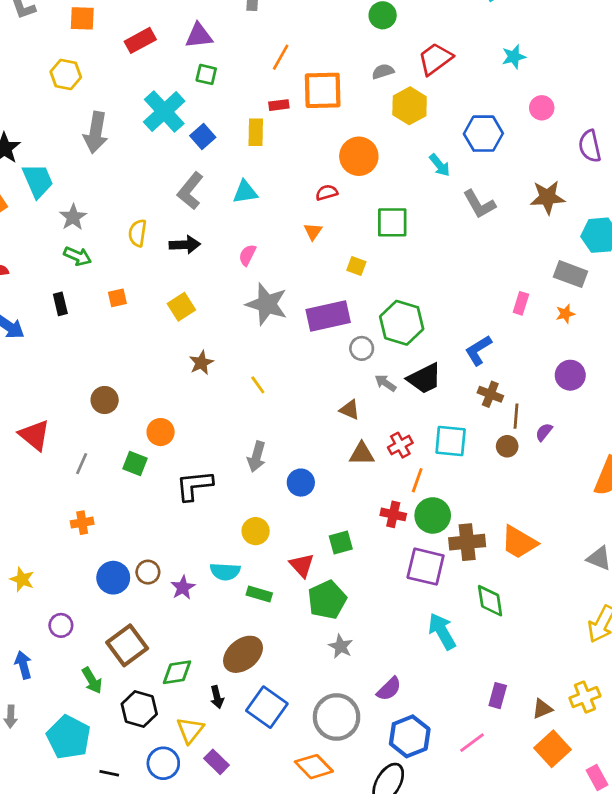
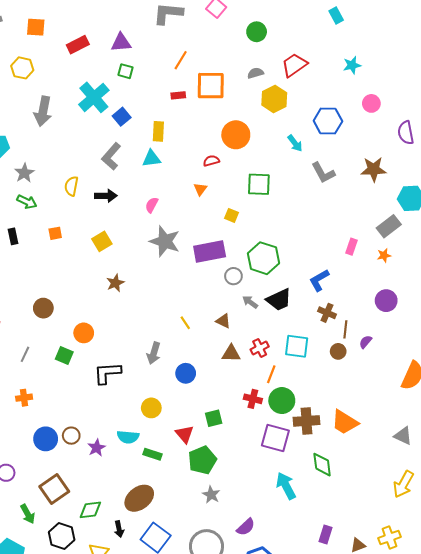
yellow rectangle: (256, 132) -> (158, 131), moved
gray rectangle: (571, 274) -> (389, 226), turned -60
yellow line: (258, 385) -> (185, 323), moved

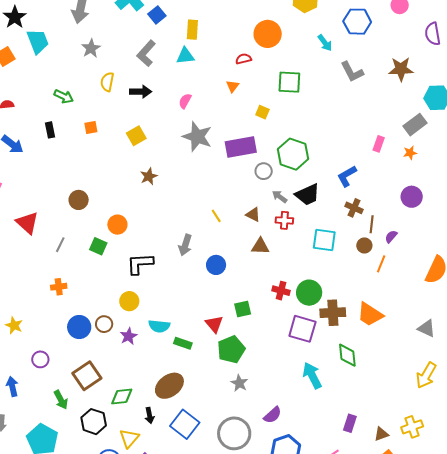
gray star: (24, 173) -> (91, 48), moved
red cross: (260, 348) -> (284, 220), moved, turned 30
orange line: (271, 374) -> (381, 264), moved
yellow circle: (151, 408) -> (129, 301), moved

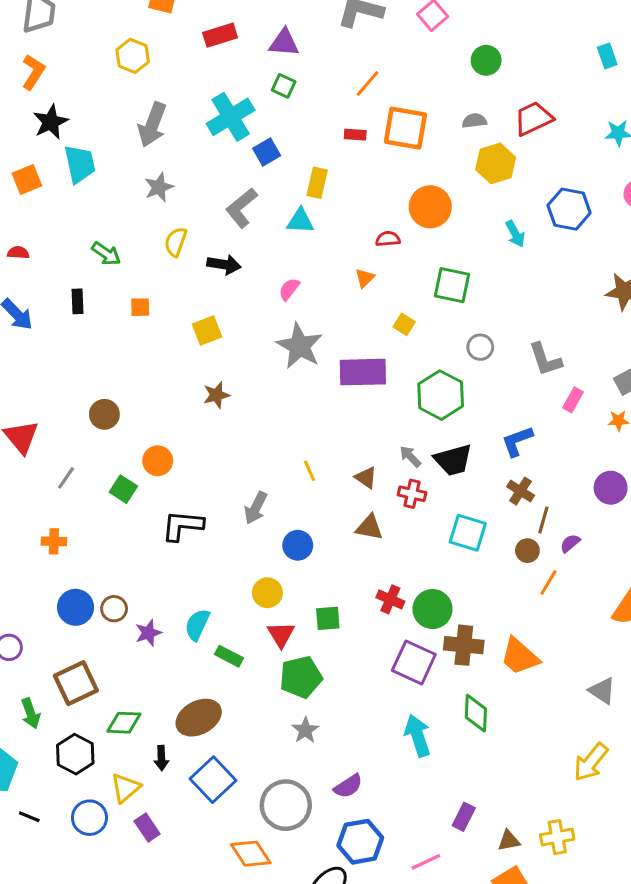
gray L-shape: (352, 72) -> (545, 359), moved
gray circle: (264, 171) -> (480, 347), moved
yellow circle: (129, 301) -> (267, 593), moved
cyan semicircle: (159, 326) -> (197, 625), turned 100

